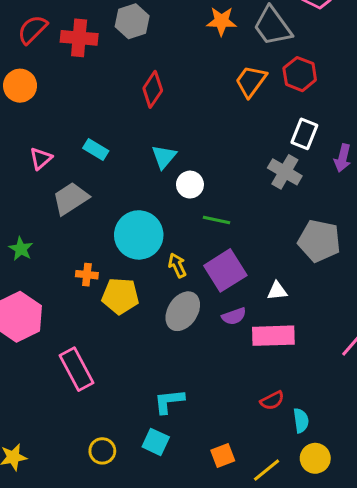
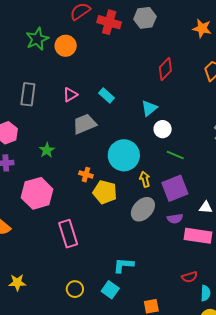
red diamond: (153, 89) -> (165, 69), moved

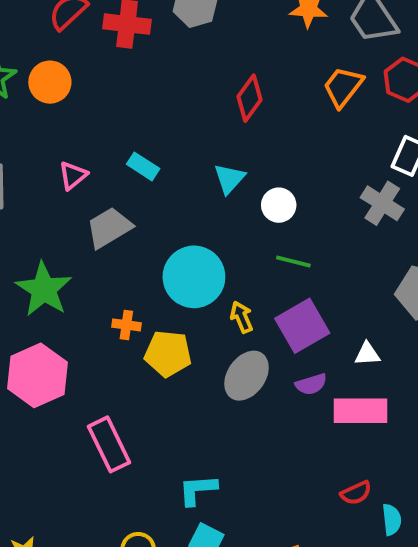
white circle: (163, 129) -> (279, 205), moved
green star: (47, 150) -> (44, 289), size x1.8
cyan L-shape: (123, 265) -> (198, 490), moved

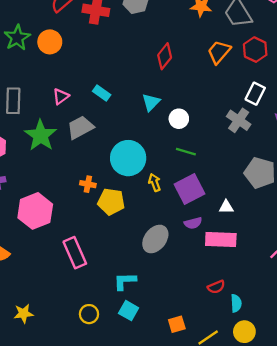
green star: (44, 289) -> (41, 135), moved
gray ellipse: (246, 376) -> (155, 239), moved

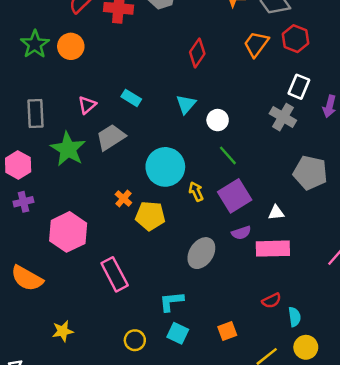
green line: (186, 152) -> (228, 155), turned 36
orange cross: (88, 184) -> (123, 199), turned 35
yellow star: (23, 313) -> (63, 331), moved
orange square: (177, 324) -> (227, 331), moved

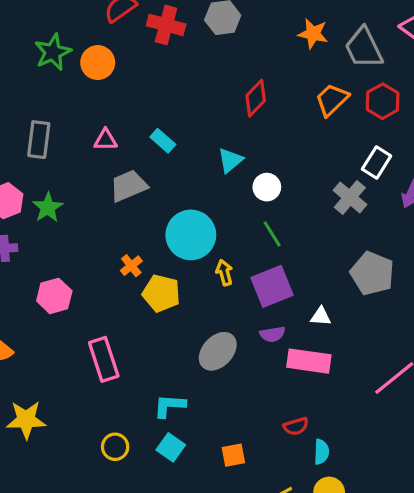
pink triangle: (87, 105) -> (106, 140), turned 30
green star: (68, 149) -> (48, 208), moved, size x0.7
pink hexagon: (68, 232) -> (54, 296), size x0.7
yellow star: (63, 331) -> (26, 420), size x1.4

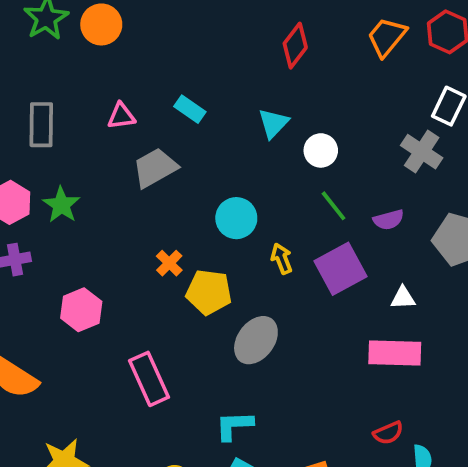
cyan circle: (191, 235) -> (236, 218), size x0.7
purple semicircle: (272, 334) -> (389, 220), moved
gray ellipse: (218, 351) -> (256, 340), moved

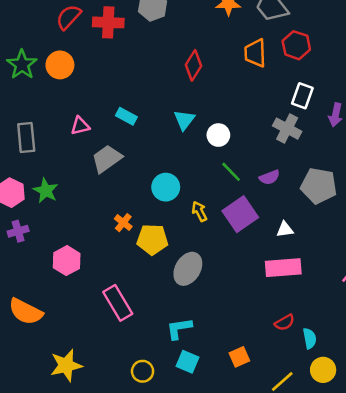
orange trapezoid: (387, 37) -> (255, 53), turned -36

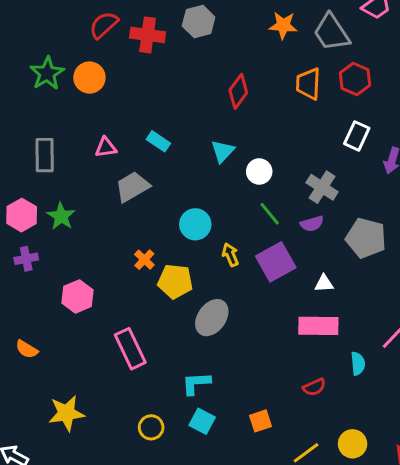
gray cross: (287, 129) -> (322, 187), moved
orange semicircle: (26, 312) -> (27, 349), size x0.6
cyan semicircle: (310, 338) -> (358, 364), moved

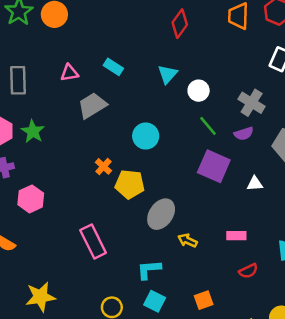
yellow arrow: (230, 255) -> (187, 240), moved, turned -42
purple square: (276, 262) -> (214, 166), turned -36
pink hexagon: (77, 296) -> (31, 199), moved
pink rectangle: (318, 326) -> (236, 236), moved, size x0.6

